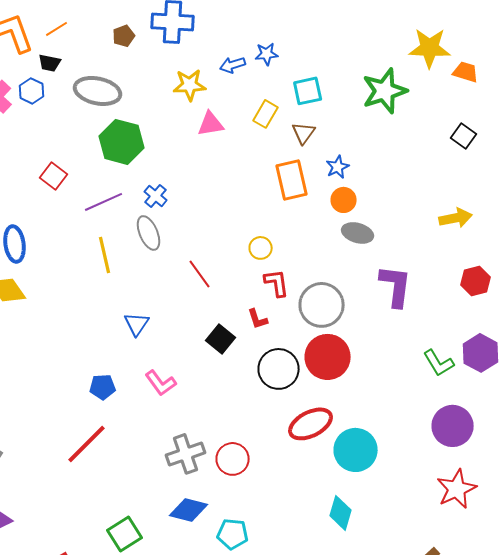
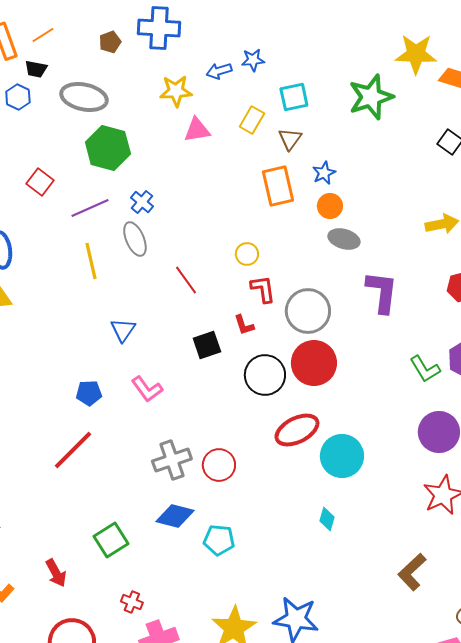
black square: (221, 339) -> (207, 345), turned 32
cyan diamond: (341, 513) -> (327, 519), size x0.7

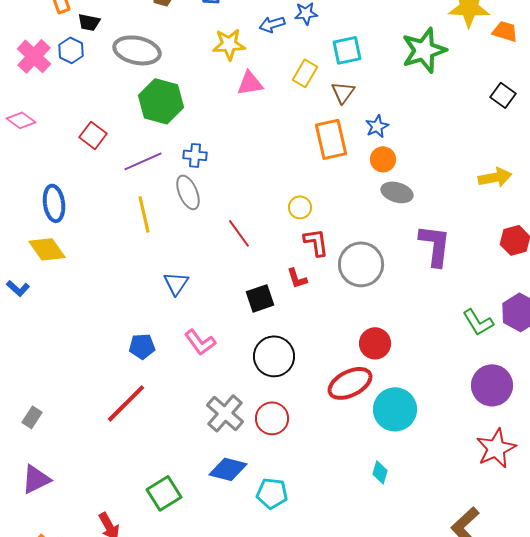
blue cross: (142, 202) -> (195, 155), turned -35
red circle: (314, 363) -> (375, 343), moved, size x0.7
black circle: (265, 375) -> (274, 356), moved
gray cross: (172, 460) -> (225, 413), turned -30

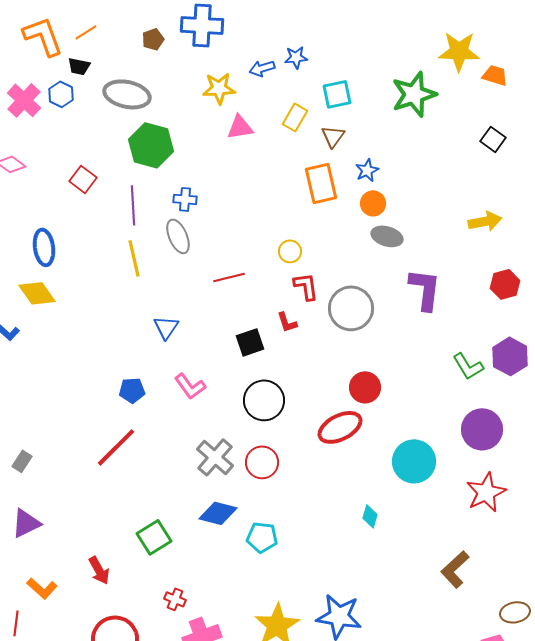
purple line: (143, 161) -> (133, 205), turned -69
red line: (239, 233) -> (229, 277), turned -68
cyan circle: (395, 409) -> (414, 461), moved

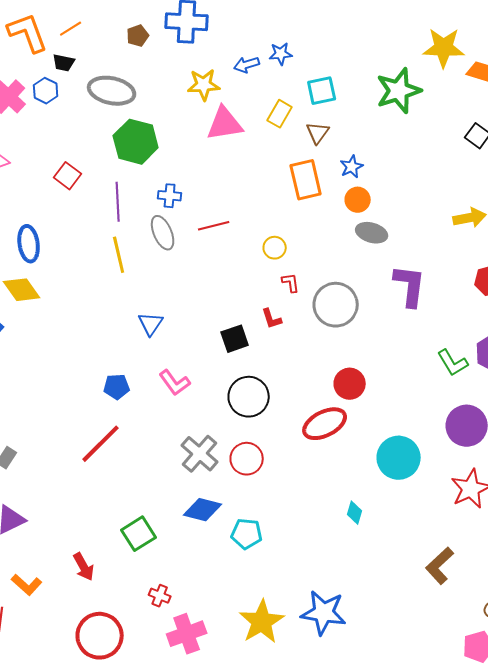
pink triangle: (240, 127) -> (225, 124), size x1.4
red line: (229, 277) -> (214, 226), moved
red L-shape: (306, 286) -> (291, 283), size x0.7

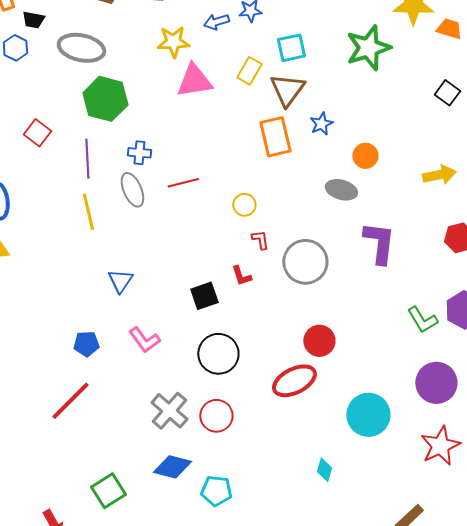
brown triangle: (318, 133) -> (287, 90), size x1.5
orange circle: (358, 200) -> (365, 156), moved

